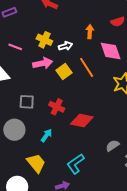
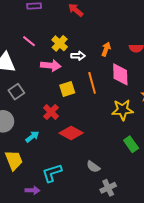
yellow square: (64, 71) -> (67, 89), moved
gray square: (27, 102) -> (16, 92), moved, turned 35
gray semicircle: (112, 146) -> (93, 167), turned -128

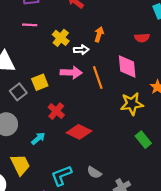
pink line: (29, 41) -> (30, 25), moved, turned -32
orange arrow: (106, 49) -> (99, 34), moved
pink arrow: (51, 66) -> (71, 73), moved
yellow square: (67, 89) -> (40, 82), moved
gray semicircle: (93, 167) -> (94, 172), moved

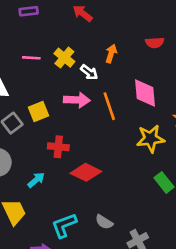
pink line: (30, 25) -> (31, 58), moved
red semicircle: (142, 38) -> (155, 43), moved
white arrow: (81, 50) -> (89, 72), turned 40
red cross: (56, 111) -> (58, 147), turned -35

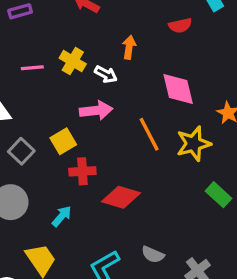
orange line: (109, 106) -> (149, 134), moved
yellow square: (39, 111) -> (63, 141), moved

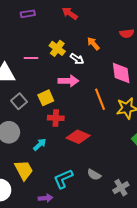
orange arrow: (129, 47) -> (93, 44), turned -56
pink line: (32, 68) -> (31, 58), moved

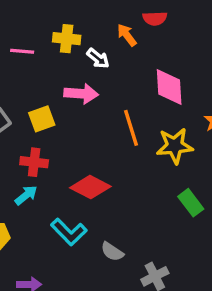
red semicircle: (127, 33) -> (155, 18), moved
yellow cross: (57, 48) -> (67, 39), turned -35
red cross: (56, 118) -> (34, 162), moved
cyan L-shape: (63, 179) -> (69, 232), moved, turned -115

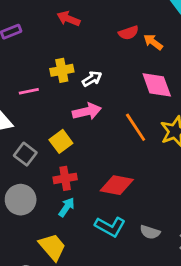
orange arrow: (127, 35) -> (153, 42), moved
white arrow: (98, 58) -> (92, 79), turned -54

